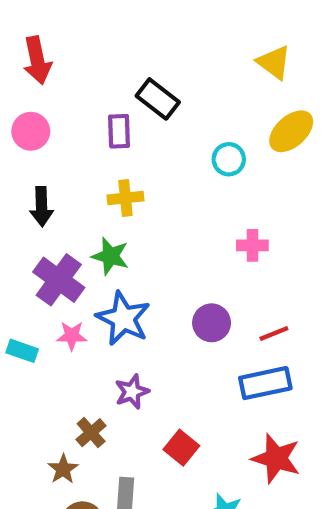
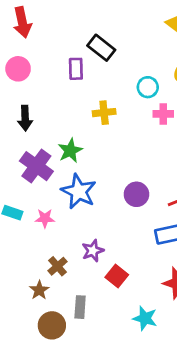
yellow cross: (125, 198) -> (104, 113), moved
pink cross: (252, 245) -> (163, 114), moved
green star: (110, 256) -> (70, 151), turned 30
pink star: (72, 336) -> (45, 218), moved
purple star: (132, 392) -> (93, 251), moved

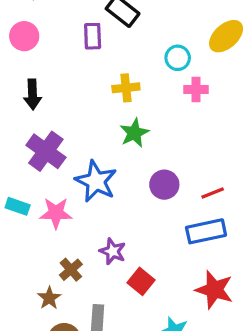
green star: (70, 151) -> (134, 133), moved
pink star: (45, 218) -> (56, 213), size x1.4
purple star: (93, 251) -> (113, 251), turned -30

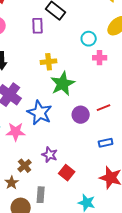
yellow cross: (126, 88) -> (49, 62), moved
green star: (134, 133) -> (63, 84), size x1.4
red line: (213, 193) -> (104, 108), moved
blue rectangle: (206, 231) -> (106, 143), size x0.6

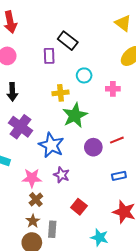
cyan circle: (89, 39) -> (84, 75), moved
pink star: (16, 132) -> (32, 178), moved
purple star: (50, 155) -> (62, 175), moved
brown star: (12, 183) -> (33, 221), moved

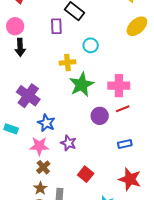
pink cross: (113, 89) -> (119, 86), moved, size x1.5
black arrow: (12, 92) -> (20, 47), moved
blue star: (51, 145) -> (46, 123), moved, size x0.7

